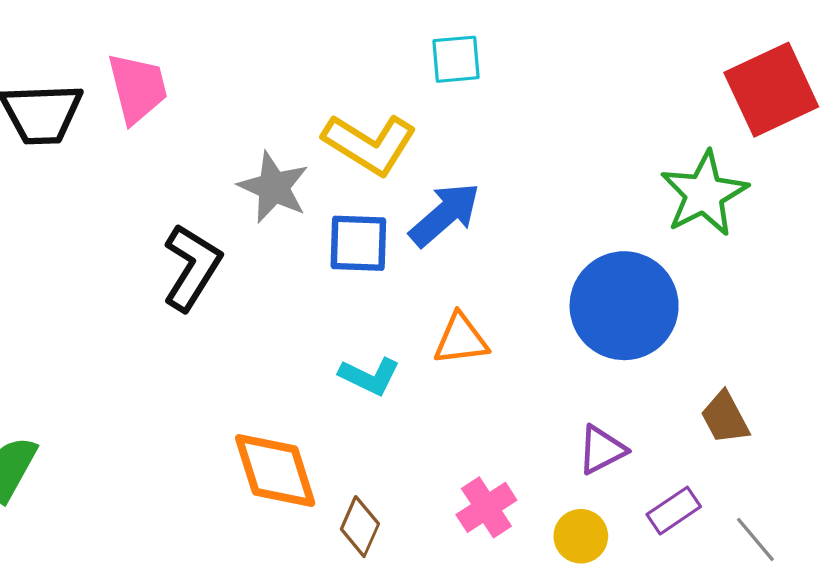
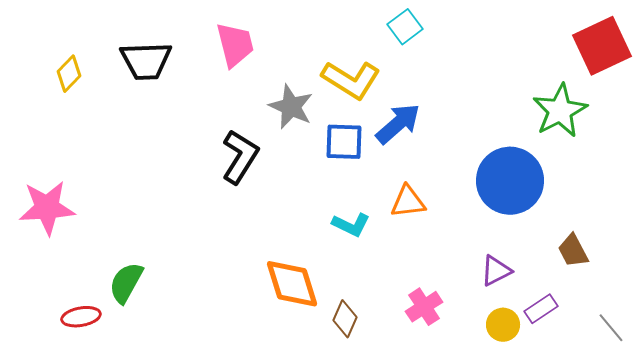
cyan square: (456, 59) -> (405, 27), turned -32
pink trapezoid: (137, 88) -> (235, 45), moved
yellow circle: (581, 536) -> (503, 325), moved
gray line: (755, 539) -> (611, 328), moved

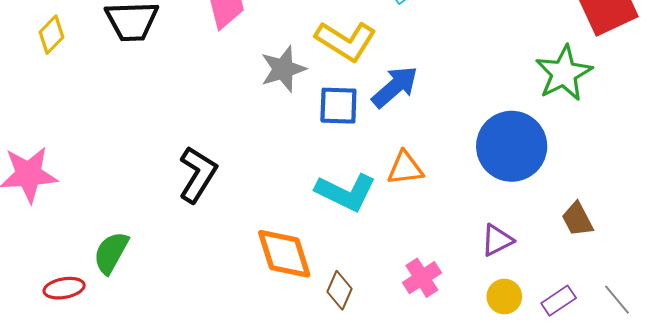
gray star: (291, 107) -> (283, 69), turned 30
black L-shape: (240, 157) -> (198, 174), moved
cyan L-shape: (351, 225) -> (346, 192), size x1.5
purple rectangle: (541, 309) -> (559, 301), moved

